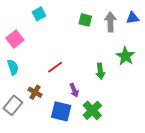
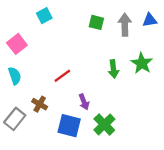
green arrow: (100, 71) -> (113, 69), moved

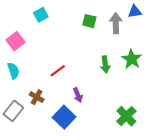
blue triangle: (150, 20) -> (135, 12), moved
green cross: (104, 125) -> (126, 116), moved
blue square: (69, 126) -> (64, 117), turned 30

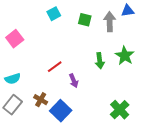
cyan square: (41, 15) -> (54, 14), moved
cyan semicircle: (13, 71) -> (13, 79), moved, turned 91
purple arrow: (78, 95) -> (74, 81), moved
brown cross: (37, 97) -> (41, 100), moved

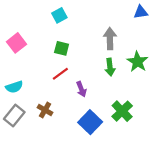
green square: (85, 20) -> (62, 48), moved
gray arrow: (110, 22) -> (110, 39), moved
green cross: (120, 110) -> (122, 111), moved
blue square: (61, 111) -> (90, 122), moved

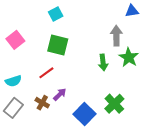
gray arrow: (110, 39) -> (116, 36), moved
green square: (62, 48) -> (58, 45), size x1.5
red line: (60, 74) -> (46, 73), moved
purple arrow: (81, 89) -> (60, 94), moved, turned -112

